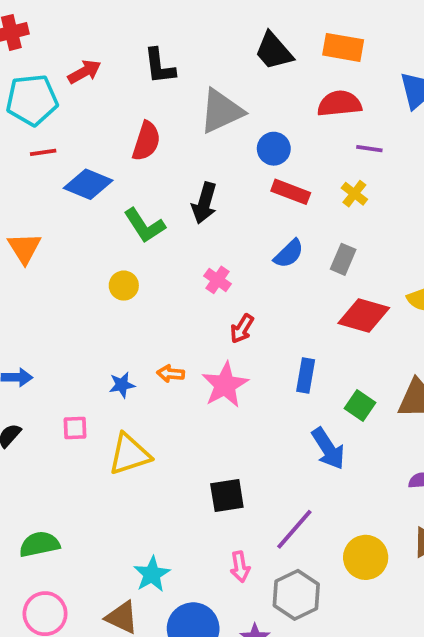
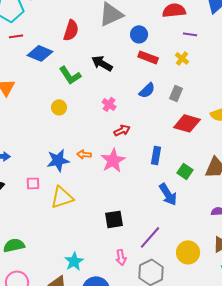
black arrow: (204, 203) -> (102, 63), turned 105
red arrow: (242, 329) -> (122, 130), turned -147
blue star: (122, 385) -> (58, 160), size x1.6

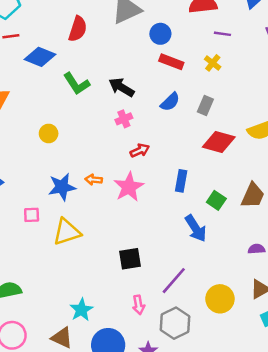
black arrow: (102, 63) -> (122, 87), moved
pink cross: (109, 104) -> (124, 119), turned 32
yellow circle: (59, 107) -> (49, 133), moved

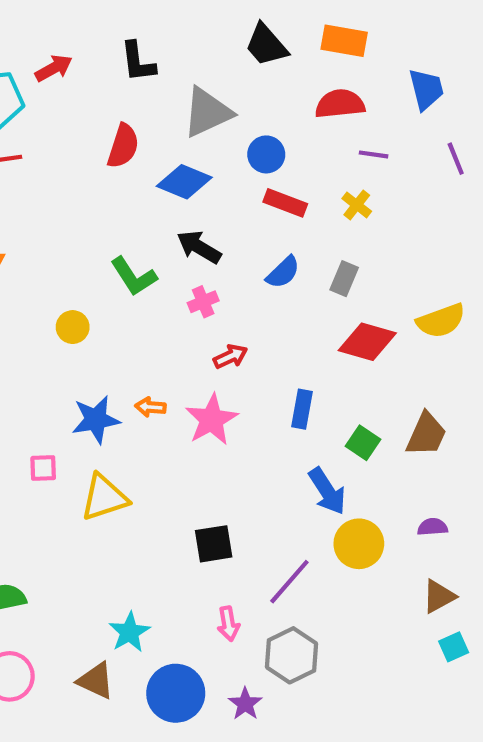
blue diamond: (40, 57) -> (184, 182), moved
green L-shape: (77, 84) -> (134, 277), moved
yellow circle: (220, 299) -> (359, 544), moved

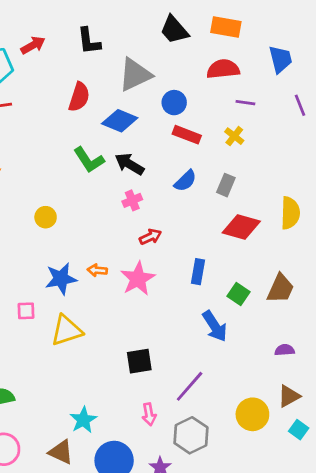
green L-shape: (134, 277) -> (89, 160), moved
yellow semicircle: (441, 321) -> (290, 213), turned -68
yellow circle: (359, 544) -> (252, 414), moved
cyan square: (454, 647) -> (299, 430), turned -30

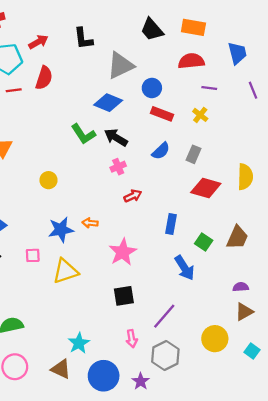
red semicircle: (79, 97) -> (44, 78), moved
pink star: (138, 279) -> (123, 252), moved
brown triangle: (289, 396) -> (244, 312), moved

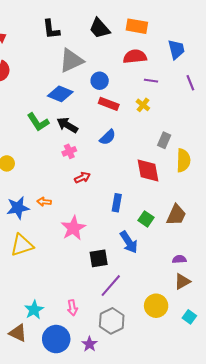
black L-shape: (83, 39) -> (51, 29), moved
gray rectangle: (193, 154) -> (164, 140), moved
red diamond: (206, 188) -> (148, 171), turned 64
black square: (124, 296) -> (99, 258), moved
pink arrow: (132, 339) -> (72, 308), moved

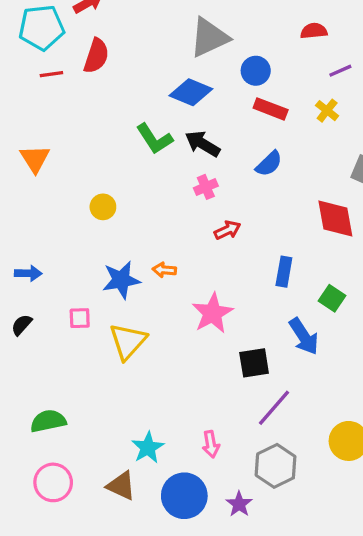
red semicircle: (135, 57) -> (314, 31), size x0.7
purple line: (151, 81) -> (340, 71), turned -32
yellow triangle: (22, 245) -> (128, 341), turned -30

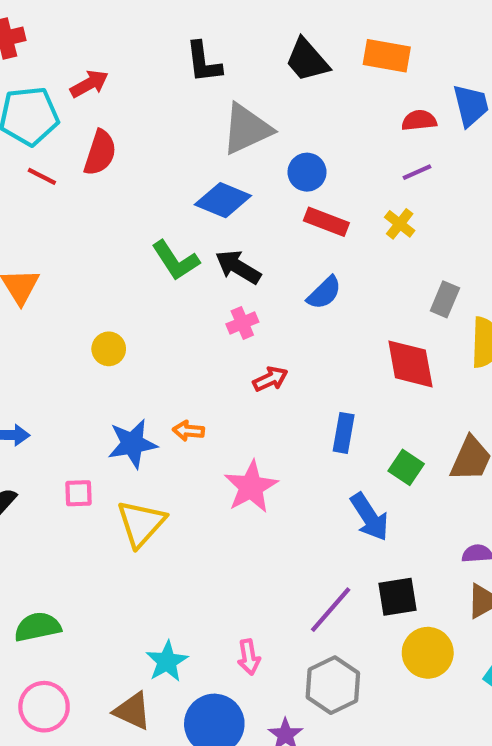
red semicircle: (314, 31) -> (419, 120), moved
red line: (51, 74) -> (42, 176), turned 35
black square: (254, 363) -> (398, 597), moved

